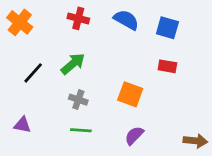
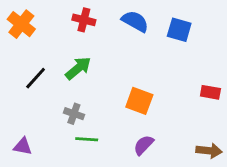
red rectangle: (167, 66) -> (210, 92), moved
gray cross: (78, 100) -> (74, 114), moved
purple triangle: (22, 125) -> (23, 146), moved

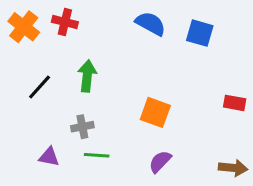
red cross: (84, 20) -> (65, 22), moved
green arrow: (78, 68) -> (87, 76), turned -44
gray cross: (74, 114) -> (82, 127), turned -30
purple triangle: (23, 146) -> (49, 157), moved

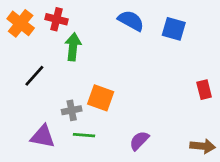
green arrow: (87, 76) -> (73, 47), moved
red rectangle: (235, 103) -> (204, 90), turned 66
orange square: (155, 112) -> (101, 98), moved
purple triangle: (49, 157) -> (43, 136), size x1.4

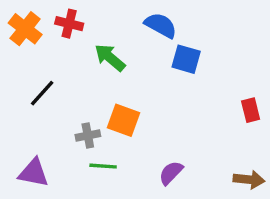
blue square: (174, 29) -> (186, 59), moved
green arrow: (73, 47) -> (110, 58), moved, turned -56
purple triangle: (43, 136) -> (34, 173), moved

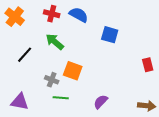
red cross: (69, 24) -> (52, 14), moved
blue semicircle: (161, 25) -> (79, 15), moved
green arrow: (110, 58) -> (55, 42), moved
gray cross: (88, 135) -> (52, 80), turned 32

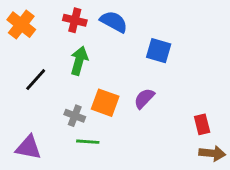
green arrow: (55, 42) -> (79, 61), turned 66
red rectangle: (148, 65) -> (202, 124), moved
purple semicircle: (101, 102) -> (144, 98), moved

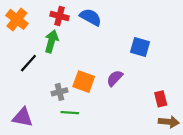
blue square: (159, 51) -> (140, 47), moved
green arrow: (79, 61) -> (51, 41), moved
gray cross: (75, 116) -> (59, 92), turned -35

